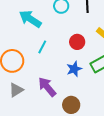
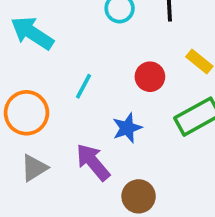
cyan arrow: (30, 19) -> (32, 33), moved
blue star: (74, 69) -> (127, 128), moved

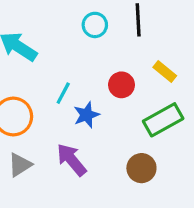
blue star: (127, 128) -> (87, 115), moved
brown circle: (139, 196) -> (141, 168), moved

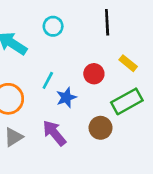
cyan circle: (95, 25) -> (53, 26), moved
brown circle: (141, 168) -> (101, 128), moved

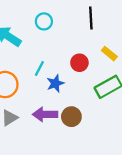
brown circle: (101, 128) -> (71, 117), moved
purple arrow: (54, 133) -> (45, 114), turned -50

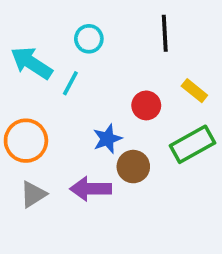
cyan line: (39, 68) -> (70, 83), moved
brown circle: (71, 117) -> (133, 167), moved

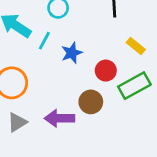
red circle: (146, 105) -> (106, 71), moved
blue star: (107, 139) -> (72, 53), moved

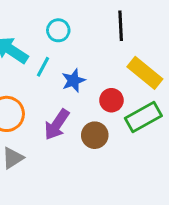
yellow rectangle: (136, 46) -> (145, 73), size x1.6
purple arrow: (59, 118) -> (57, 125), moved, turned -56

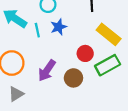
cyan line: (43, 67) -> (37, 30), turned -40
blue star: (73, 80) -> (59, 27), moved

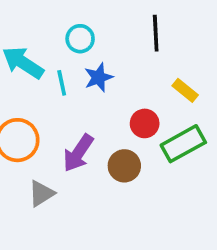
yellow rectangle: (109, 34) -> (185, 90), size x0.6
gray triangle: (16, 94) -> (41, 194), moved

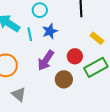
purple arrow: (78, 153) -> (46, 60), moved
gray triangle: (41, 194) -> (19, 94), turned -49

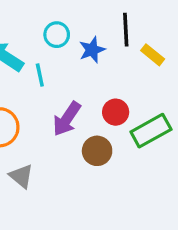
blue star: (50, 31) -> (92, 50), moved
yellow rectangle: (97, 38) -> (153, 55), moved

